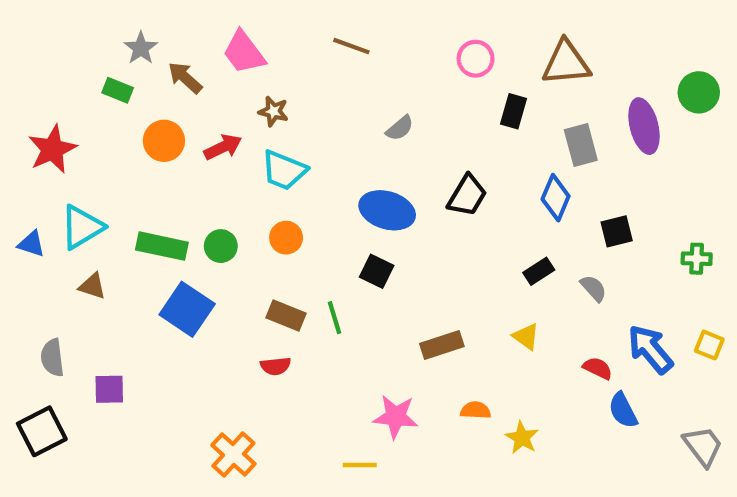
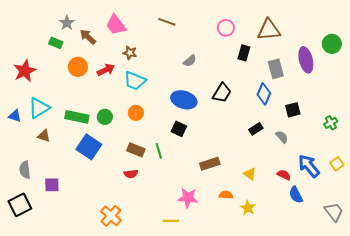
green cross: (697, 259) -> (331, 123), turned -32
yellow triangle: (526, 337) -> (250, 174), moved
yellow square: (709, 345) -> (337, 164), turned 32

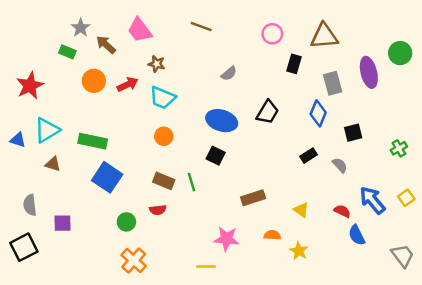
green circle: (105, 117) -> (126, 222), moved

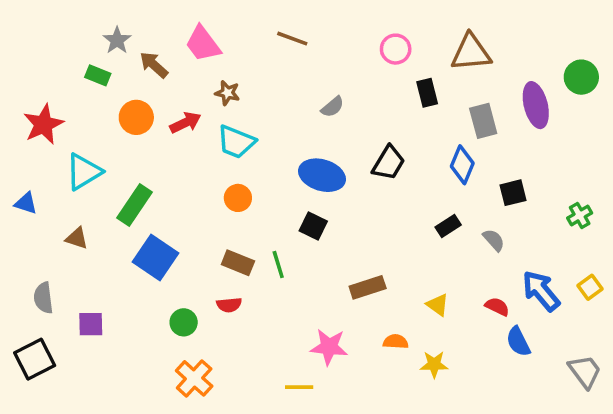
black rectangle: (294, 64) -> (427, 93), turned -30
cyan triangle: (47, 130) -> (84, 172), moved
green rectangle: (93, 141) -> (135, 205), turned -68
yellow star: (299, 251) -> (434, 364), turned -30

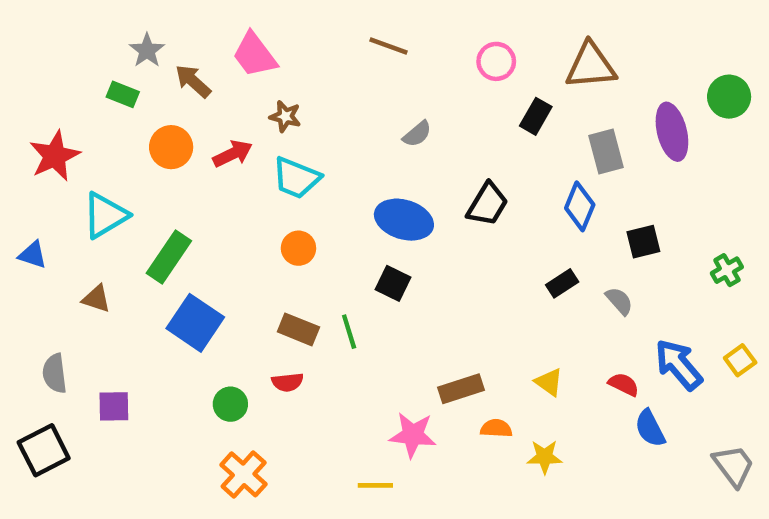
brown line: (292, 39) -> (389, 46), moved
black rectangle: (427, 93) -> (536, 116), turned 44
brown rectangle: (368, 287) -> (461, 389), moved

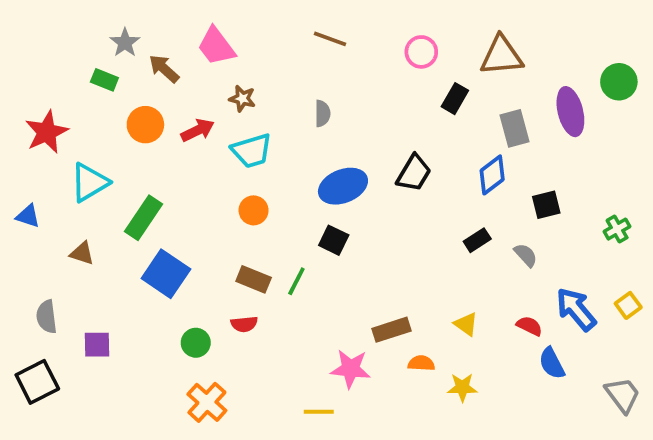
gray semicircle: (417, 134) -> (322, 113), moved, turned -50
cyan trapezoid: (296, 178) -> (252, 151), turned -39
blue diamond: (580, 206) -> (492, 175), turned 30
blue ellipse: (404, 220) -> (343, 186), turned -39
green line: (349, 332) -> (296, 281), turned 44

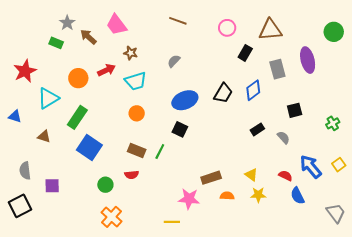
green circle: (619, 82) -> (334, 32), moved
gray semicircle: (322, 113) -> (174, 61), turned -136
orange circle: (145, 125) -> (78, 78), moved
blue diamond: (492, 175) -> (253, 90), moved
yellow star: (462, 387) -> (258, 195), moved

